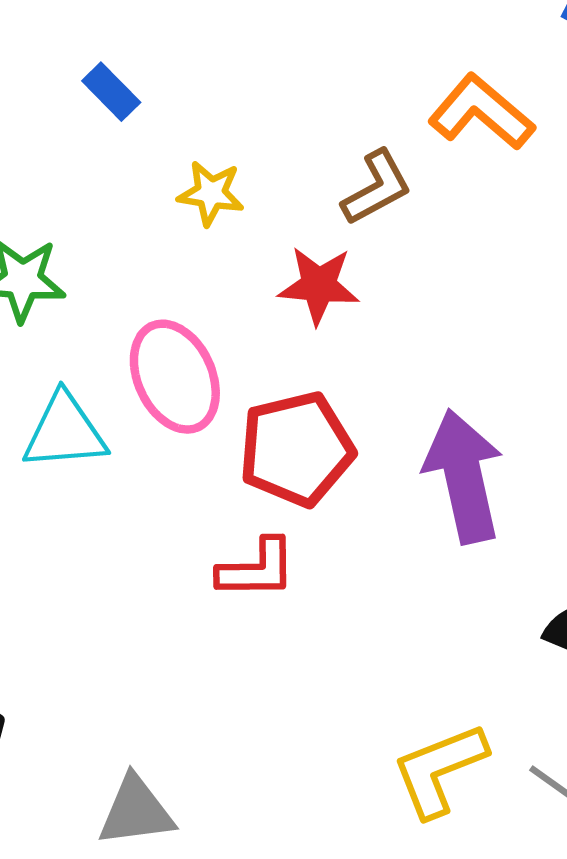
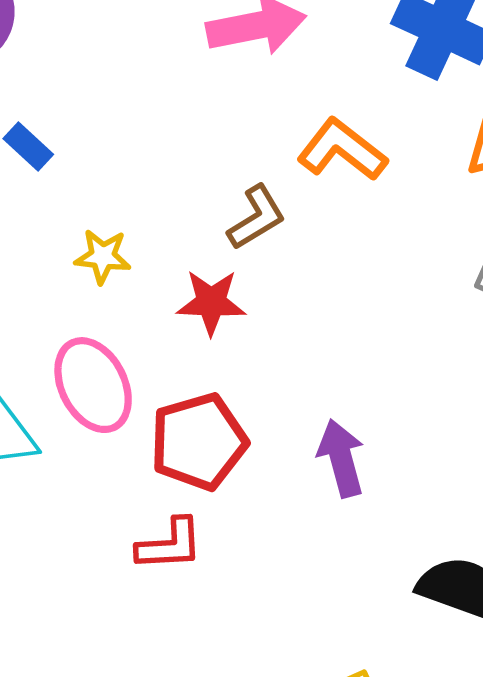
yellow star: (211, 193) -> (103, 256), moved
purple arrow: (464, 476) -> (341, 458), size x0.7

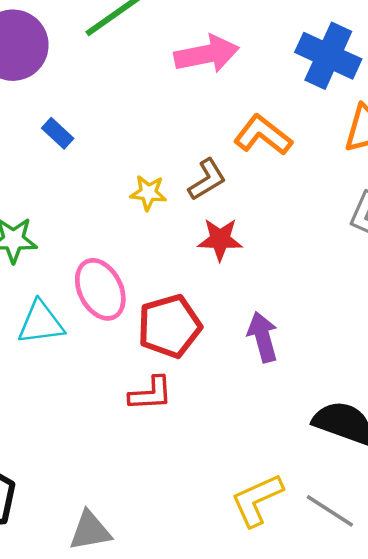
yellow star: (103, 256) -> (148, 193), moved
red star: (211, 302) -> (220, 239), moved

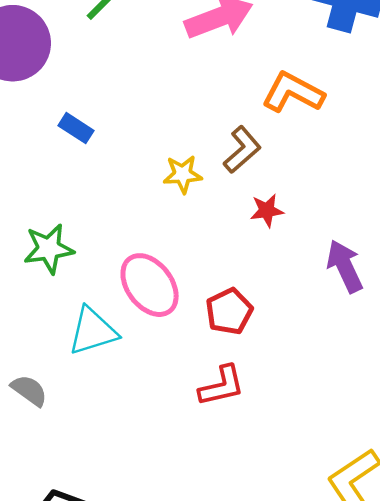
red star: (220, 239) -> (267, 210), size x0.7
red pentagon: (169, 326) -> (229, 311), size x0.7
purple arrow: (263, 337) -> (345, 266), moved

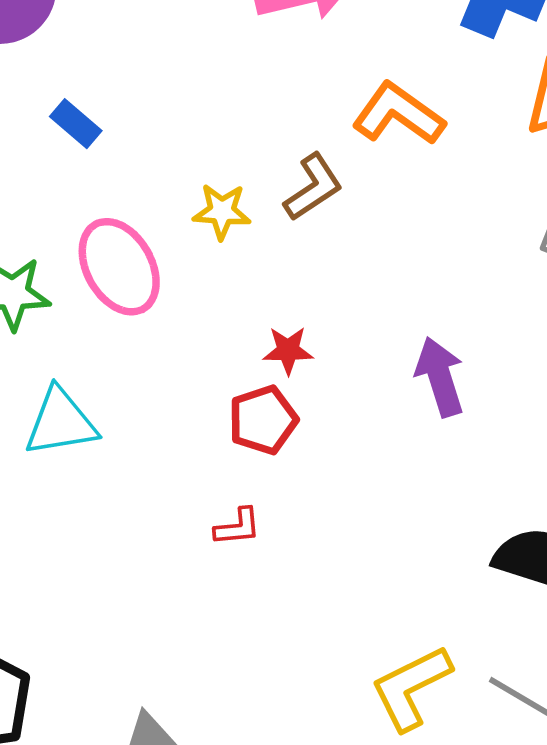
red star: (267, 210) -> (288, 350), moved
pink ellipse: (150, 285) -> (119, 267), moved
red L-shape: (222, 386) -> (238, 527), size x0.7

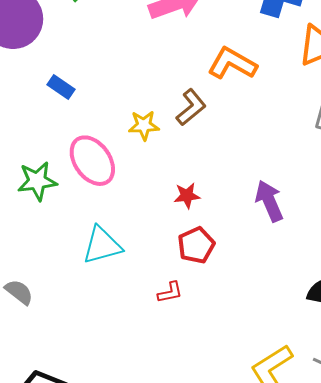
red pentagon: (263, 420) -> (196, 245), moved
cyan triangle: (61, 422) -> (102, 245), moved

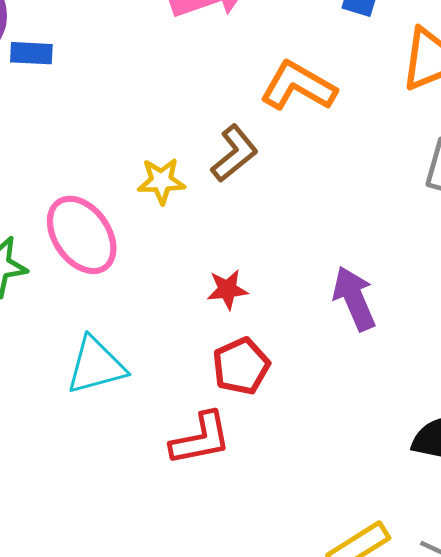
blue rectangle: (61, 87) -> (31, 53), moved, turned -32
red L-shape: (170, 292) -> (201, 439), size x1.6

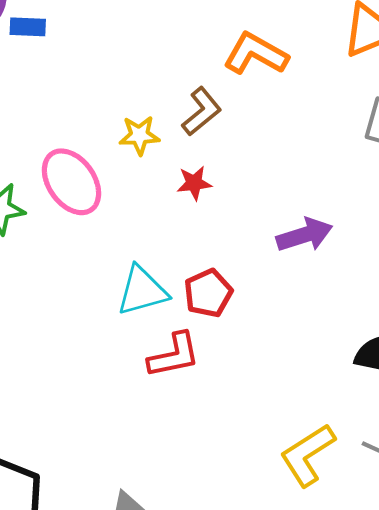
red star: (227, 290) -> (194, 183), moved
purple arrow: (354, 299) -> (304, 235), turned 96
cyan triangle: (96, 366) -> (142, 291), moved

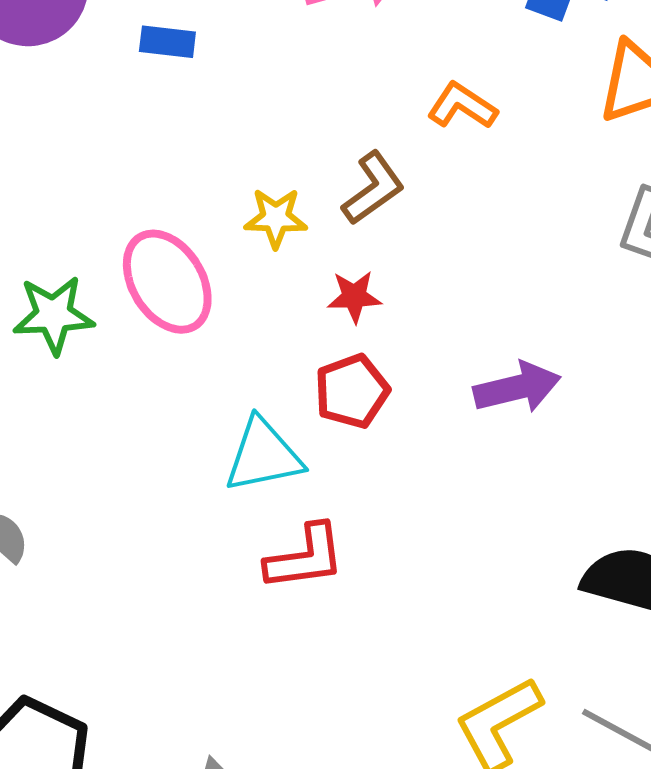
blue rectangle: (28, 27) -> (167, 42), moved
orange L-shape: (256, 54) -> (462, 106), size x0.7
red pentagon: (208, 293) -> (352, 391), moved

